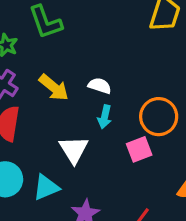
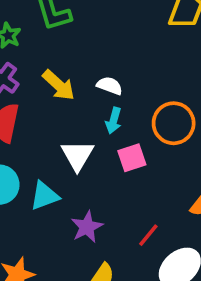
pink square: (139, 149) -> (132, 158), moved

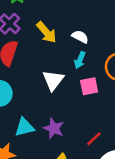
cyan triangle: (44, 196) -> (24, 127), moved
purple star: (87, 227) -> (54, 128), turned -30

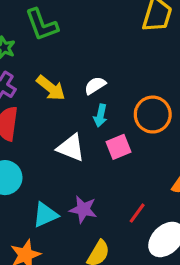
white semicircle: (80, 37) -> (95, 86), turned -49
white triangle: (53, 80) -> (71, 148), turned -35

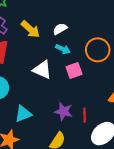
cyan arrow: (100, 116) -> (63, 49), turned -80
purple star: (83, 209) -> (63, 111), moved
red line: (137, 213) -> (85, 115), turned -40

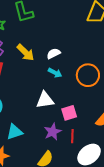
white triangle: (42, 70) -> (45, 100), moved, turned -36
pink square: (74, 70) -> (69, 113), moved
purple star: (63, 111) -> (53, 132), turned 30

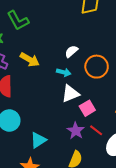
white semicircle: (53, 54) -> (71, 51), moved
white triangle: (45, 100) -> (70, 94), moved
red line: (72, 136) -> (96, 130), turned -40

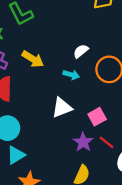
white triangle: (70, 94) -> (62, 108), moved
cyan triangle: (38, 140) -> (16, 155), moved

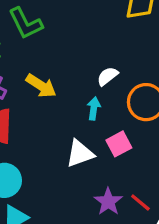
cyan arrow: (71, 75) -> (94, 108), turned -98
pink square: (97, 117) -> (119, 144), moved

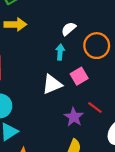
yellow arrow: (41, 86) -> (15, 24), moved, turned -30
red line: (140, 203) -> (95, 108), moved

